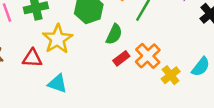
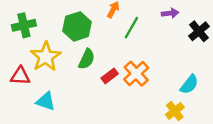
green semicircle: (114, 34) -> (87, 59), moved
yellow cross: (171, 75) -> (175, 111), moved

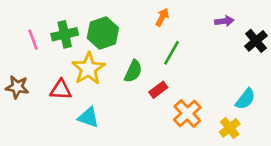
green hexagon: (77, 26) -> (103, 33), moved
green line: (131, 28) -> (172, 53), moved
orange cross: (136, 74) -> (187, 113), moved

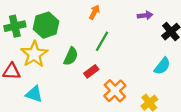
cyan semicircle: (245, 99) -> (162, 66), moved

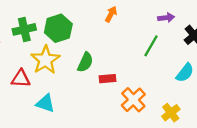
green line: (102, 41) -> (151, 46), moved
red rectangle: (91, 71) -> (108, 79), turned 32

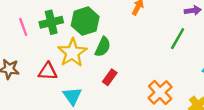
green semicircle: (85, 62) -> (103, 47), moved
red rectangle: (108, 79) -> (110, 77), moved, turned -49
cyan triangle: (45, 103) -> (72, 96), turned 36

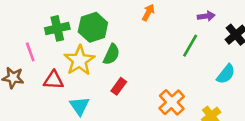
pink line: (23, 27) -> (30, 52), moved

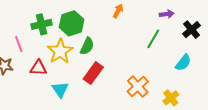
red rectangle: (119, 86) -> (93, 73), size x1.5

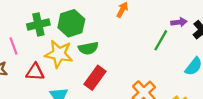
purple arrow: (167, 14) -> (179, 22), moved
green semicircle: (87, 46) -> (88, 48), turned 54
yellow star: (60, 51) -> (59, 54), turned -30

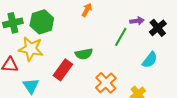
green semicircle: (88, 48) -> (84, 54), moved

